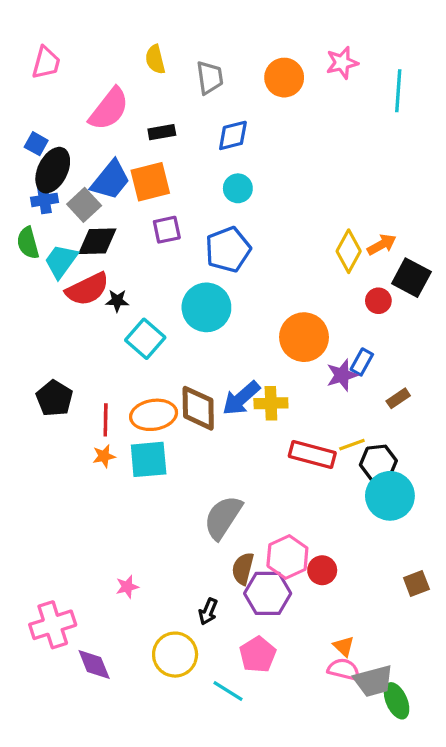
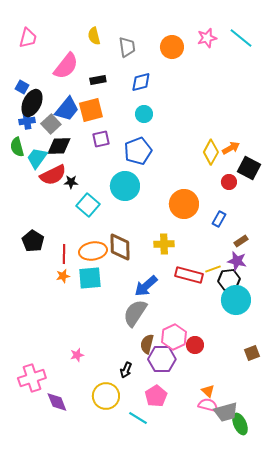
cyan line: (398, 91) -> (241, 38), moved, turned -55
purple star: (342, 375) -> (237, 261), moved, turned 30
blue arrow: (241, 398) -> (146, 286), moved

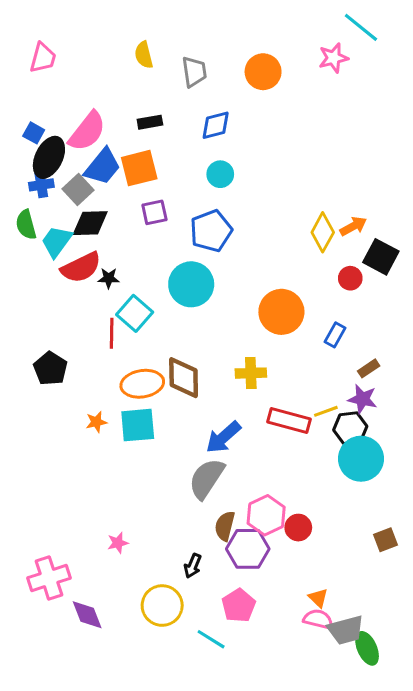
pink star: (207, 38) -> (333, 58), moved
cyan line: (241, 38) -> (361, 27), moved
pink semicircle: (66, 66) -> (87, 131), moved
red line: (64, 254) -> (112, 333), moved

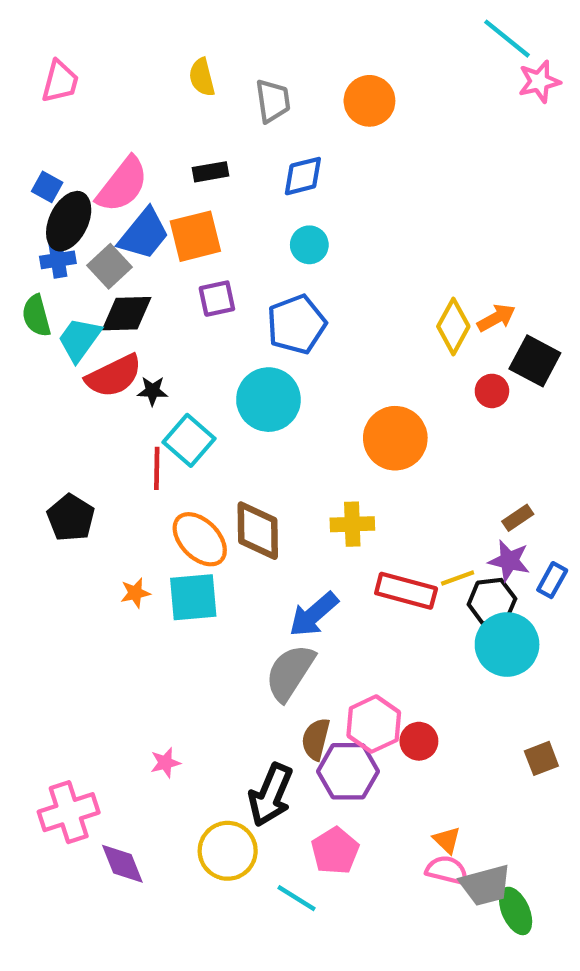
pink star: (333, 58) -> (539, 82), moved
blue rectangle: (335, 335) -> (552, 580), moved
orange ellipse: (142, 384) -> (200, 539), turned 54
black arrow: (193, 566) -> (271, 795), size x1.8

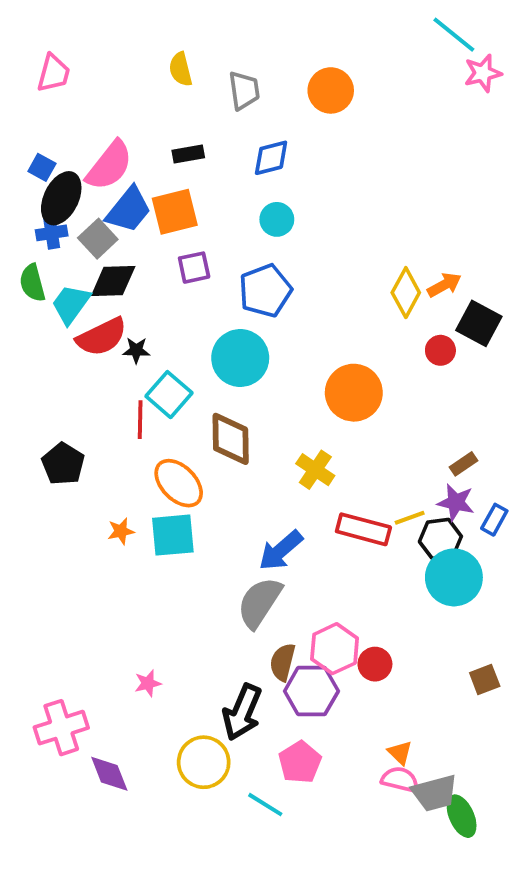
yellow cross: (352, 524) -> (315, 470), turned 36
brown diamond: (258, 531) -> (231, 439), moved

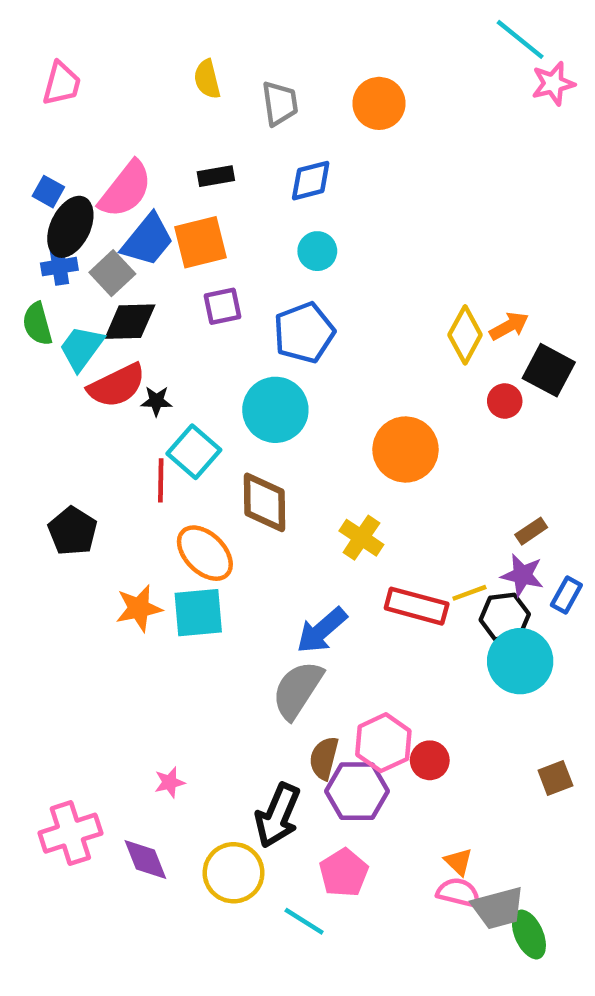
orange star: (121, 531) -> (139, 608), size x1.5
purple diamond: (109, 774) -> (145, 860), moved

